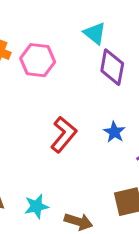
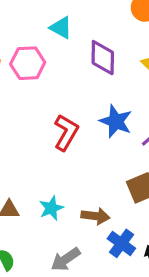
cyan triangle: (95, 33) -> (61, 28), moved
blue star: (114, 132) -> (116, 121), size x1.5

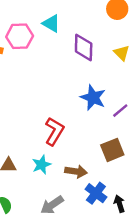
pink hexagon: (28, 63) -> (20, 36), moved
red L-shape: (66, 132) -> (54, 131), moved

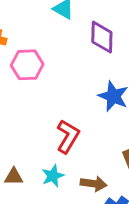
pink hexagon: (20, 36) -> (27, 65), moved

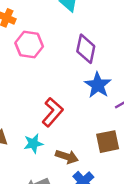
purple diamond: (102, 37) -> (86, 49), moved

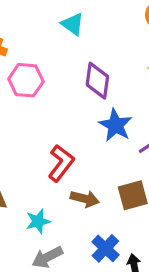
cyan star: (33, 143) -> (38, 221), moved
brown arrow: (67, 157) -> (85, 199), moved

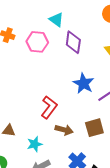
pink hexagon: (26, 80) -> (37, 42), moved
purple diamond: (97, 81) -> (73, 42), moved

